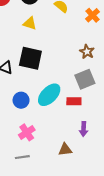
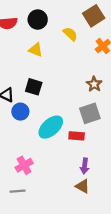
black square: (30, 58) -> (34, 87), size x0.7
blue circle: (21, 100) -> (20, 112), moved
brown triangle: (65, 149) -> (83, 186), moved, turned 32

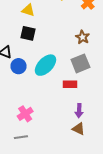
black square: (34, 87) -> (28, 33), moved
cyan ellipse: (51, 127) -> (45, 65), moved

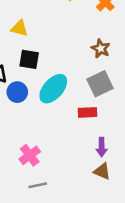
yellow triangle: (28, 10) -> (20, 28), moved
black square: (28, 33) -> (29, 59), moved
gray line: (21, 137) -> (38, 185), moved

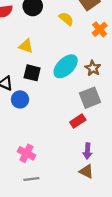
cyan ellipse: (53, 89) -> (66, 66), moved
red rectangle: (88, 112) -> (78, 121), turned -35
pink cross: (30, 155) -> (27, 153), turned -30

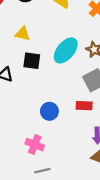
blue circle: (20, 99) -> (49, 111), moved
red rectangle: (78, 121) -> (84, 106), turned 42

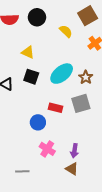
red rectangle: (84, 106) -> (56, 108), moved
pink cross: (35, 145) -> (47, 149), moved

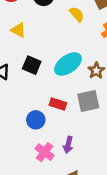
yellow triangle: (28, 52) -> (18, 30), moved
purple arrow: (74, 151) -> (68, 145), moved

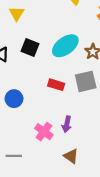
yellow triangle: (18, 30) -> (17, 14), turned 35
blue circle: (36, 120) -> (14, 99), moved

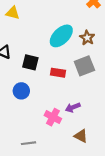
yellow triangle: (17, 14) -> (13, 13), turned -40
black square: (30, 47) -> (30, 62), moved
purple arrow: (67, 124) -> (73, 107), turned 64

